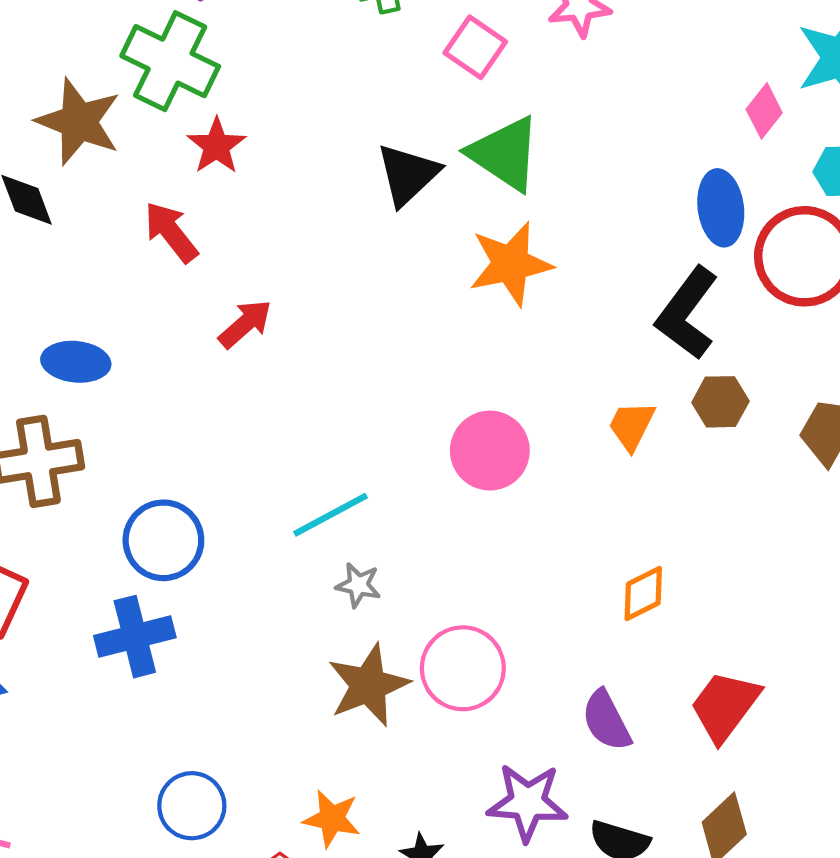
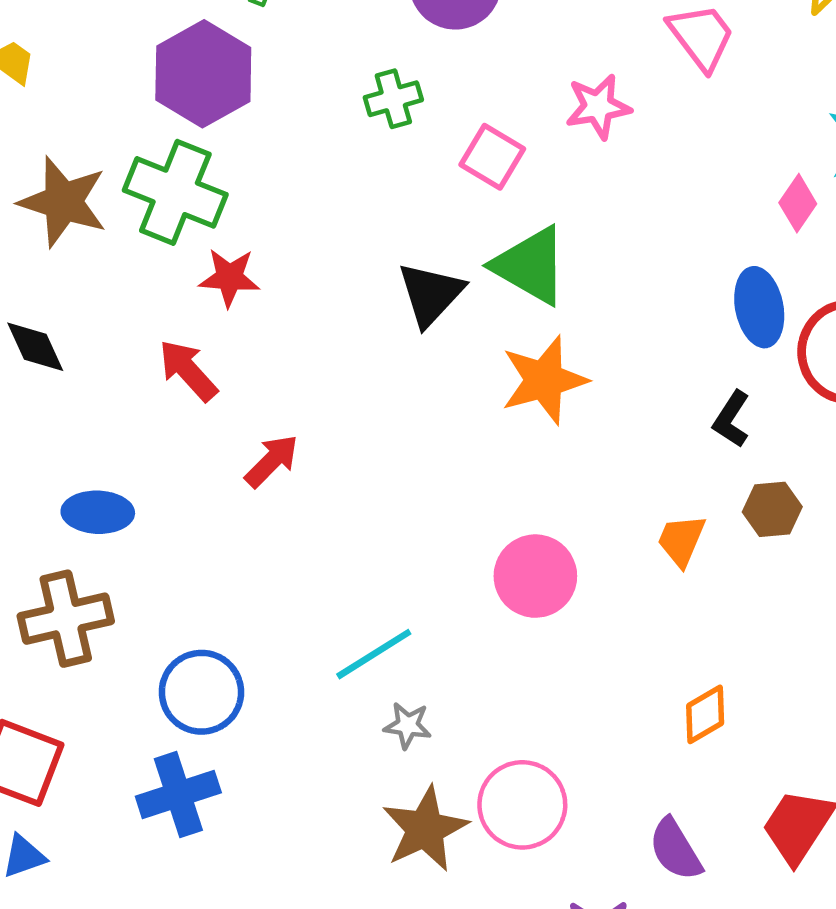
brown star: (79, 122) -> (63, 202), moved
red star: (217, 146) -> (229, 278), turned -30
black L-shape: (687, 313) -> (731, 419), size x0.6

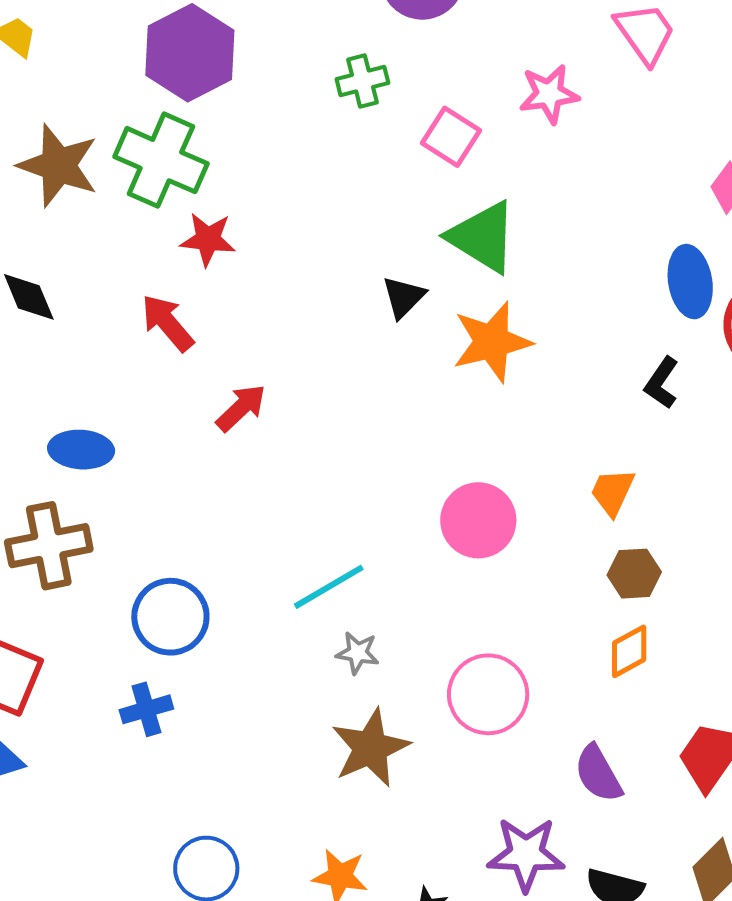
black triangle: (431, 294) -> (404, 297), moved, size x0.7
brown hexagon: (772, 509) -> (634, 574), moved
blue cross: (178, 795) -> (146, 709), size x0.7
pink circle: (522, 805) -> (488, 694), moved

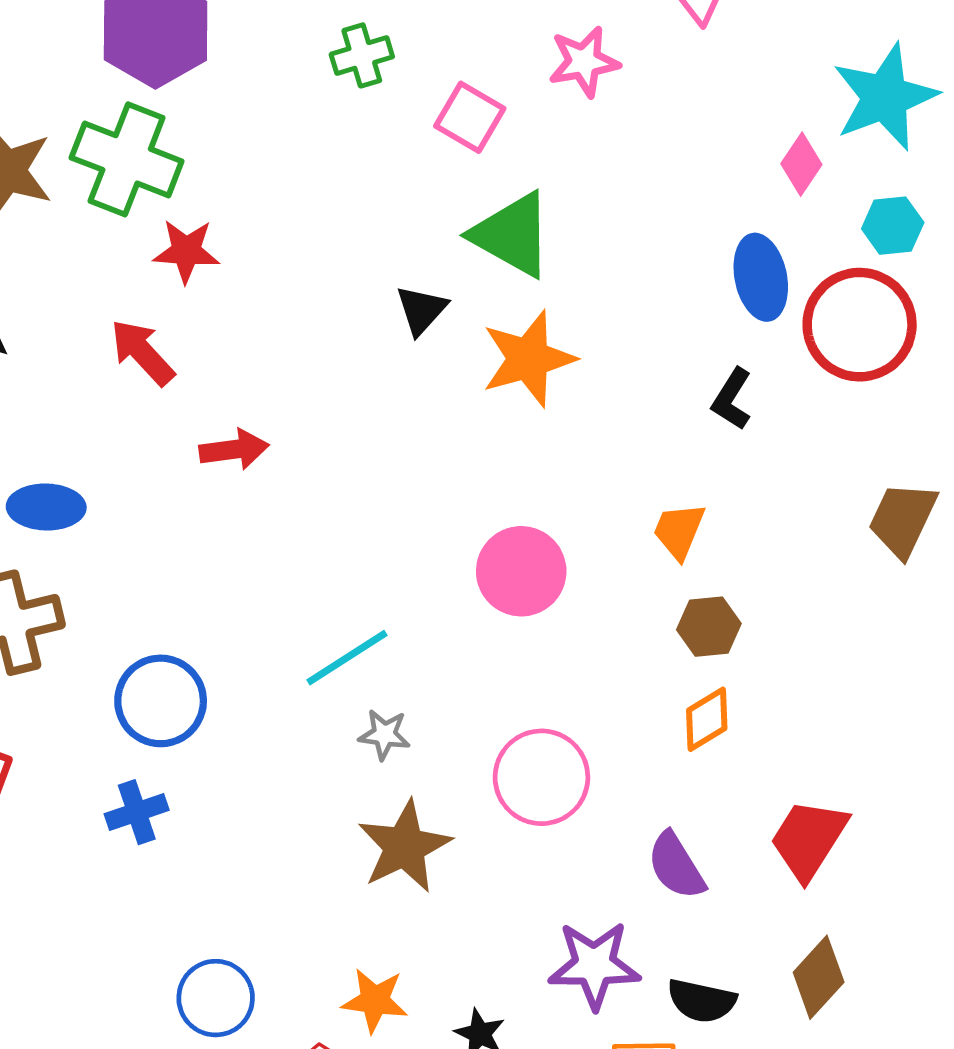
red arrow: (241, 408) -> (234, 449), turned 38

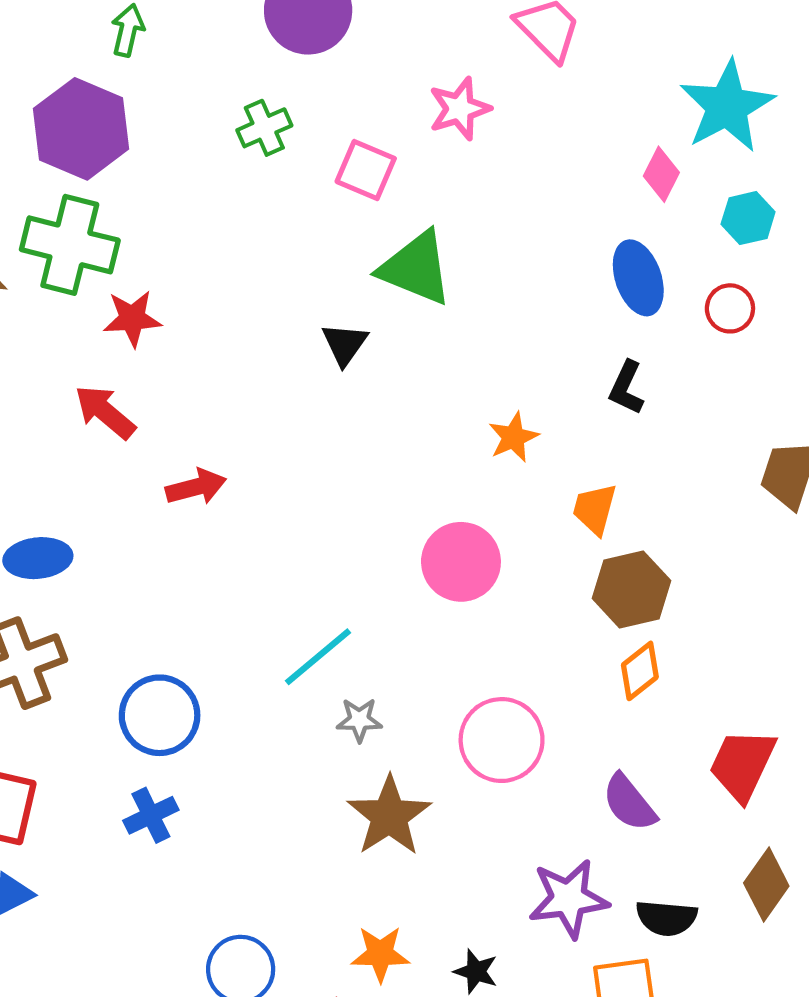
red circle: (860, 325) -> (730, 308), size x0.5
orange star: (528, 359) -> (513, 437), moved, size x0.6
brown hexagon: (709, 627) -> (631, 590), size x1.4

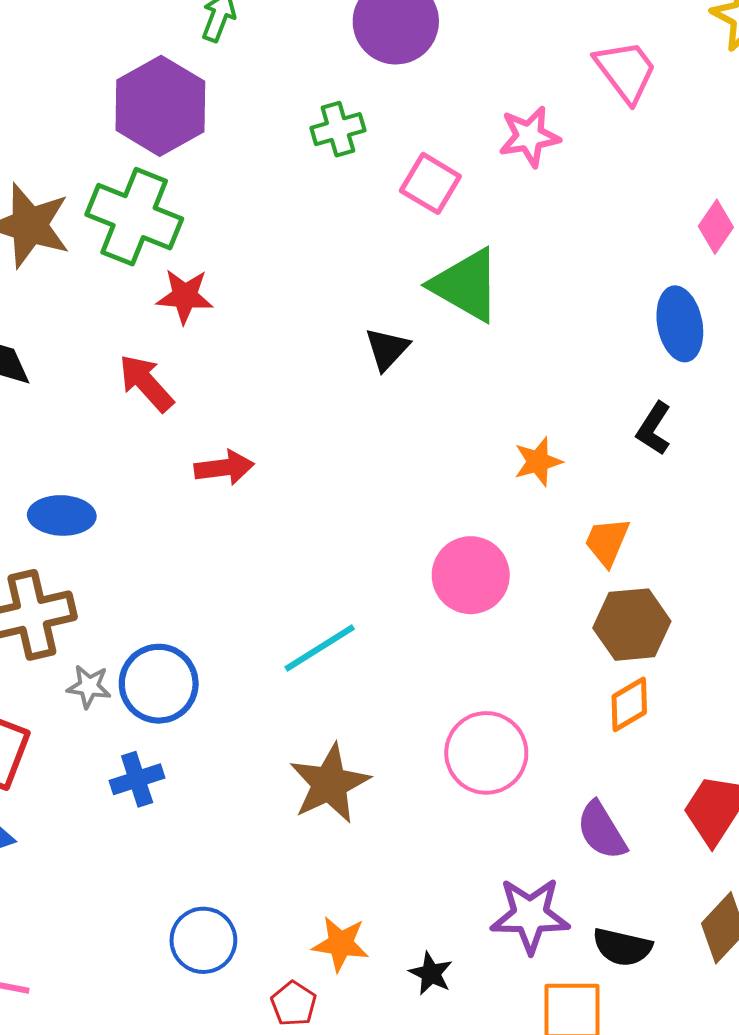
gray star: (359, 720) -> (89, 686), moved
brown star: (389, 816) -> (330, 784), moved

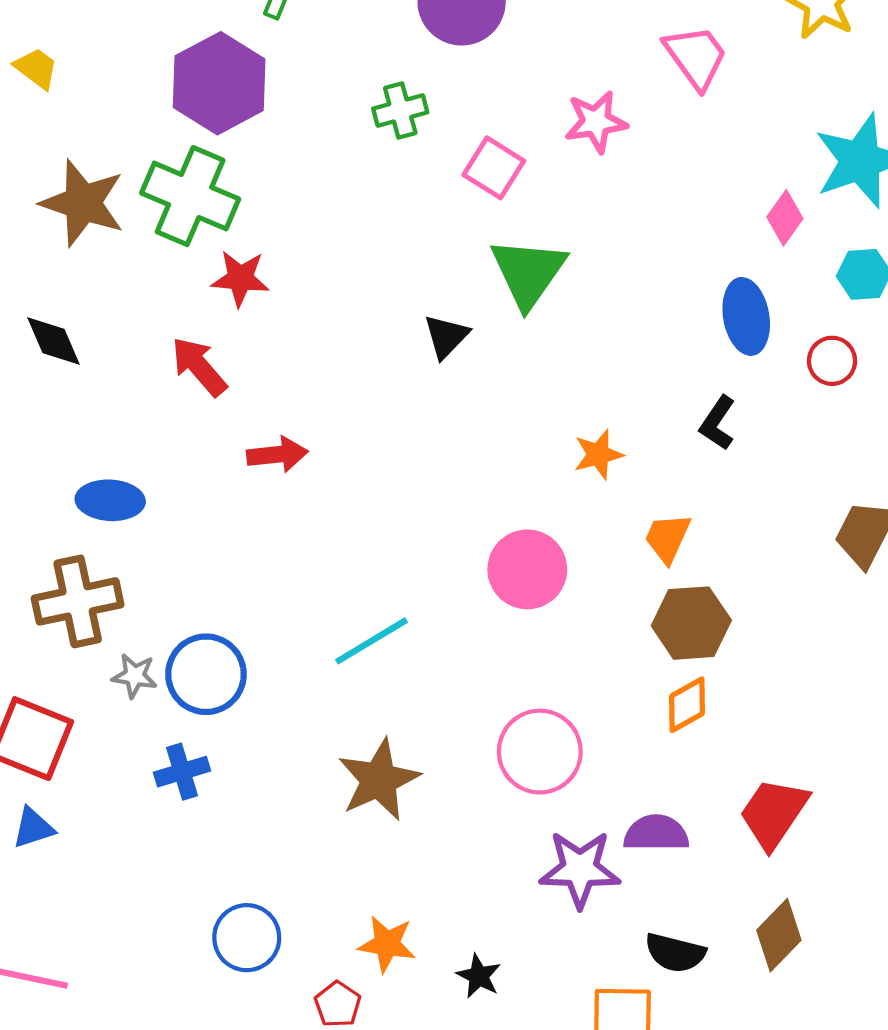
green triangle: (466, 285) -> (528, 272), turned 34
purple semicircle: (602, 831) -> (656, 833), turned 120
purple star: (530, 915) -> (580, 869), moved

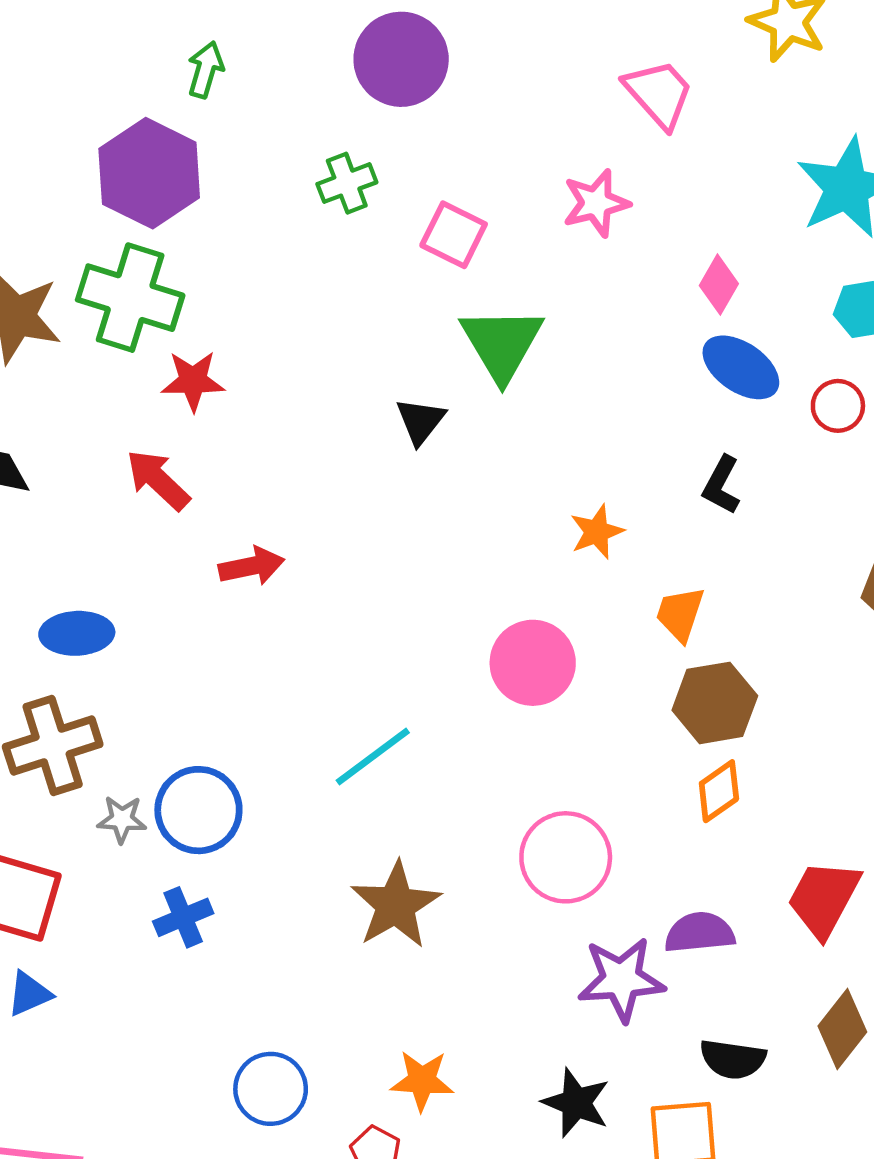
pink star: (596, 122) -> (596, 203), moved
pink diamond: (785, 218) -> (719, 285), moved
blue ellipse: (746, 316) -> (741, 367), turned -40
black star: (479, 976) -> (576, 1103), moved, size x1.4

